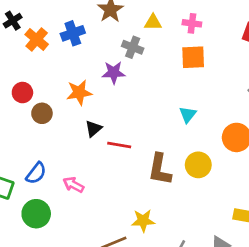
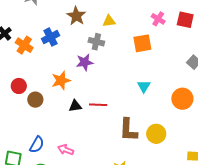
pink cross: (192, 23) -> (158, 19), moved, turned 32
black triangle: (93, 129) -> (75, 106), turned 40
red line: (119, 145) -> (98, 105), moved
yellow circle: (198, 165) -> (156, 134), moved

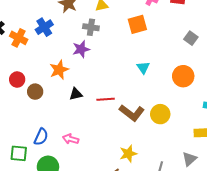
red line: (98, 105) -> (106, 99), moved
brown L-shape: (128, 130) -> (132, 113), turned -50

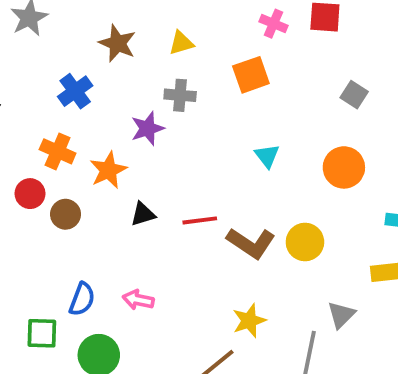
gray cross: (91, 27) -> (180, 95), moved
orange cross: (19, 38) -> (58, 151), moved
gray triangle: (189, 159) -> (341, 315), moved

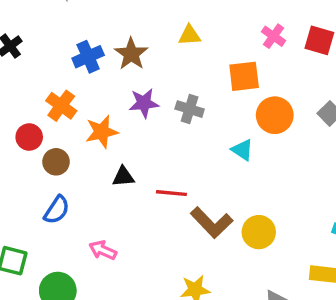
brown star: (117, 43) -> (131, 54), moved
gray cross: (180, 95) -> (190, 109), moved
cyan triangle: (267, 156) -> (242, 150), turned -30
orange circle: (344, 167) -> (275, 115), moved
blue semicircle: (82, 299) -> (57, 210), moved

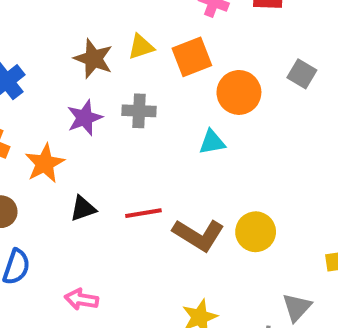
yellow triangle: (190, 35) -> (141, 47), moved
brown star: (131, 54) -> (93, 59), moved
cyan triangle: (242, 150) -> (212, 142), turned -30

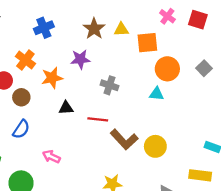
gray cross: (139, 111) -> (110, 85), moved
cyan triangle: (212, 142) -> (157, 94), moved

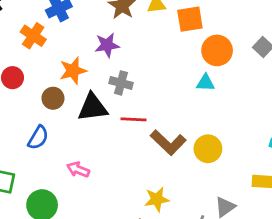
orange cross: (25, 60) -> (33, 36), moved
gray cross: (110, 85) -> (121, 83), moved
brown circle: (21, 97) -> (53, 98), moved
black triangle: (66, 108) -> (93, 107), size x1.6

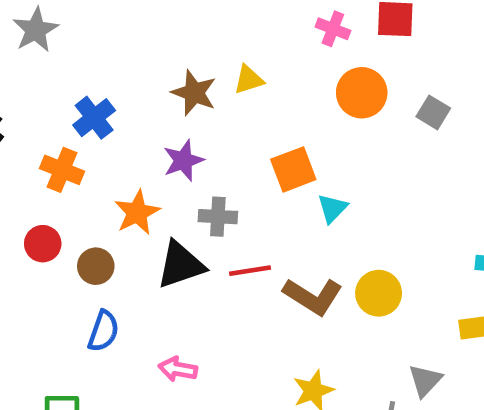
orange square: (190, 19) -> (293, 169), moved
orange circle: (217, 50) -> (362, 93), moved
cyan triangle: (205, 83) -> (332, 208), moved, turned -36
brown circle: (53, 98) -> (96, 266), moved

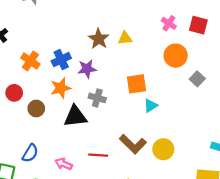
gray square: (433, 112) -> (197, 79), moved
blue cross: (94, 118) -> (61, 60), moved
red line: (250, 271) -> (98, 155), moved
blue semicircle: (103, 331) -> (30, 153), moved

